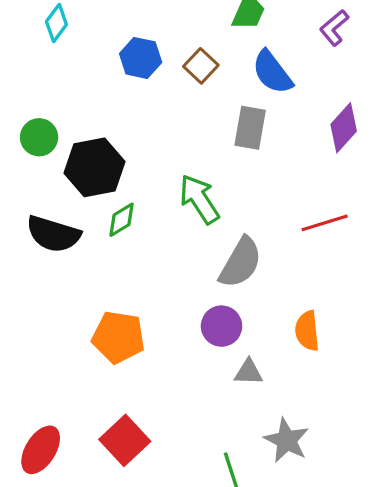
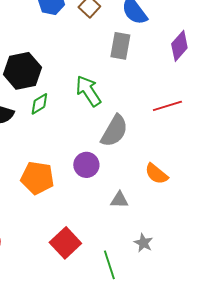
purple circle: (222, 326) -> (86, 165), moved
orange semicircle: (307, 331) -> (156, 174), turned -45
red square: (125, 440) -> (65, 243), moved
gray star: (287, 440) -> (143, 243), size x0.7

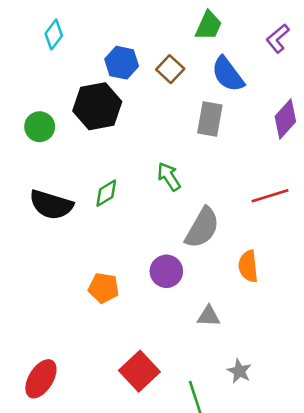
black hexagon: (22, 71) -> (97, 106), moved
green arrow: (88, 91) -> (169, 177), size x0.7
orange semicircle: (156, 174) -> (248, 266), moved, turned 45
orange pentagon: (37, 178) -> (104, 288), size x0.7

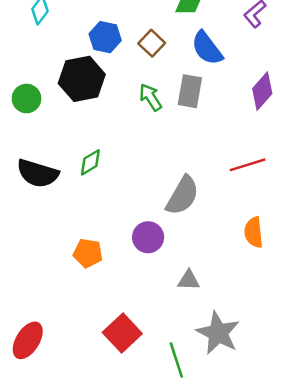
green arrow: (169, 177) -> (151, 97), moved
orange semicircle: (248, 266) -> (254, 232), moved
gray star: (239, 371) -> (218, 333), size x1.8

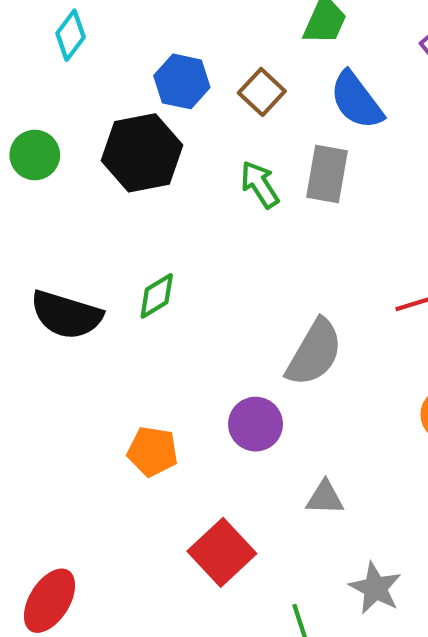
green circle: (27, 98) -> (35, 155), moved
red square: (122, 333) -> (222, 552), moved
gray star: (218, 333) -> (375, 588), size x0.7

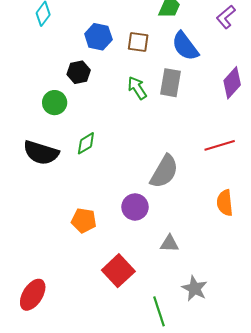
brown square: (262, 92) -> (138, 42), turned -35
black hexagon: (142, 153) -> (79, 72), size x0.6
green circle: (35, 155) -> (55, 103), moved

